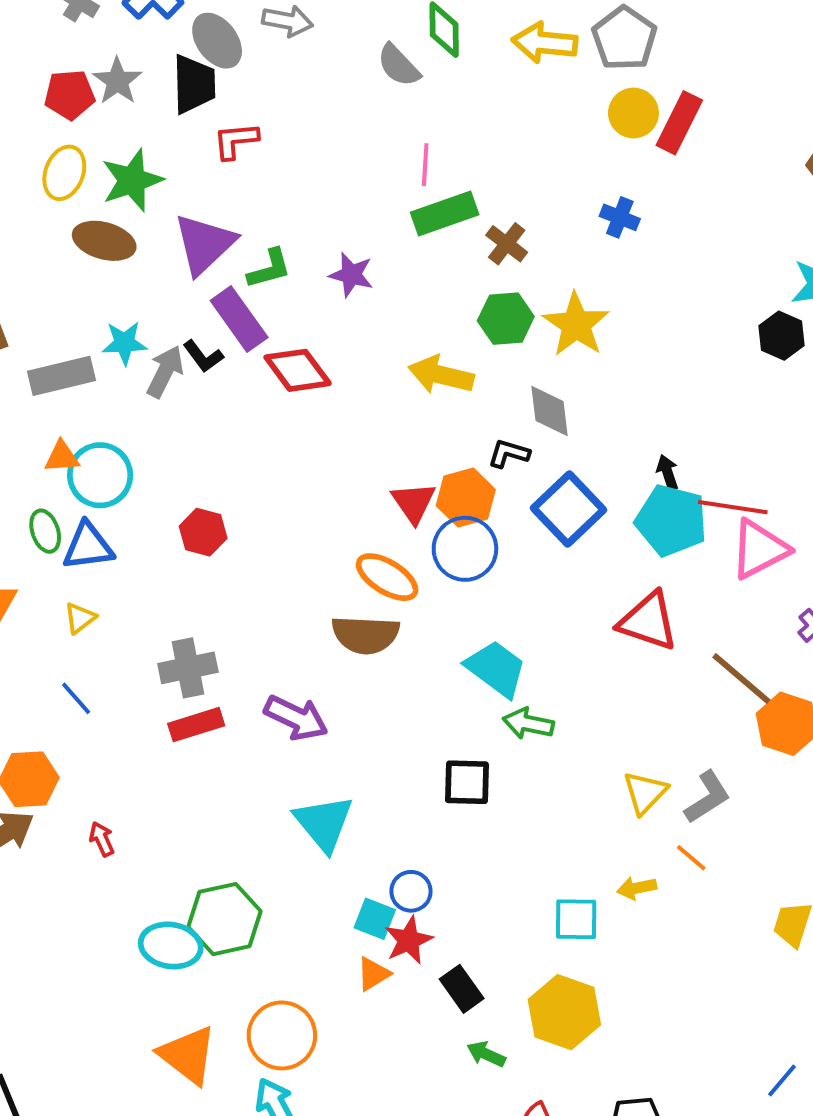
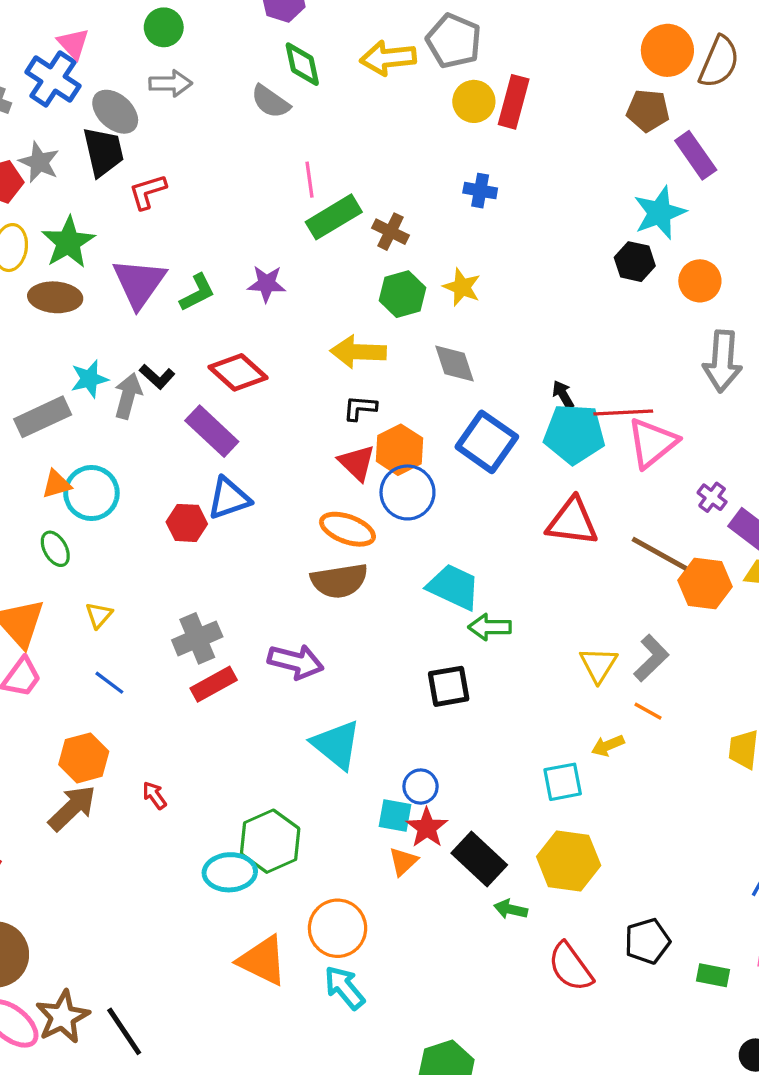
purple rectangle: (239, 319) -> (212, 431), moved
yellow star: (576, 325) -> (462, 287), size x0.7
black L-shape: (509, 453) -> (360, 408), moved
blue triangle: (88, 546) -> (229, 498), moved
black rectangle: (462, 989) -> (479, 859), size x1.4

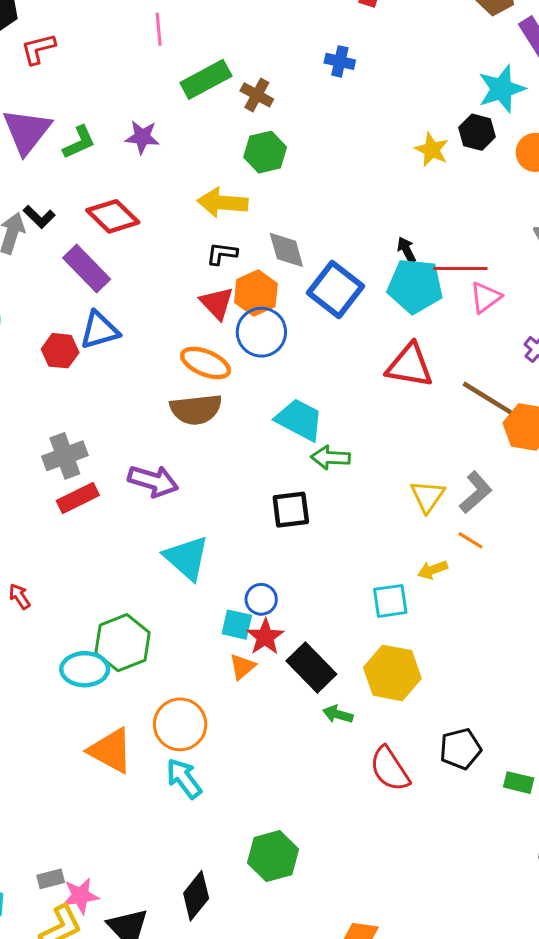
pink line: (309, 180) -> (159, 29), moved
yellow star: (462, 287) -> (432, 150), moved
gray diamond: (454, 363) -> (286, 250), moved
pink triangle: (652, 443) -> (485, 297), size x0.7

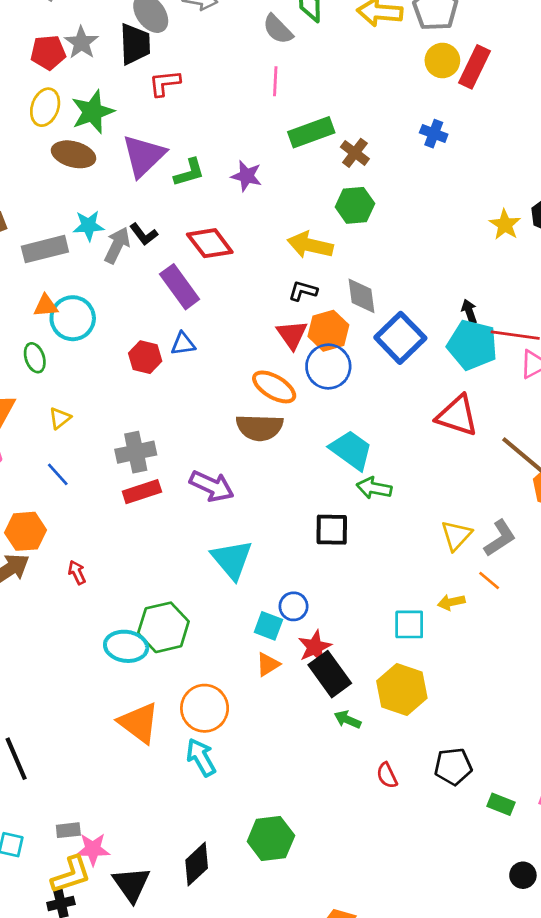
blue triangle: (99, 330) -> (183, 344), size x0.7
red star: (265, 637) -> (315, 647), moved
red semicircle: (390, 769) -> (387, 775), size x0.6

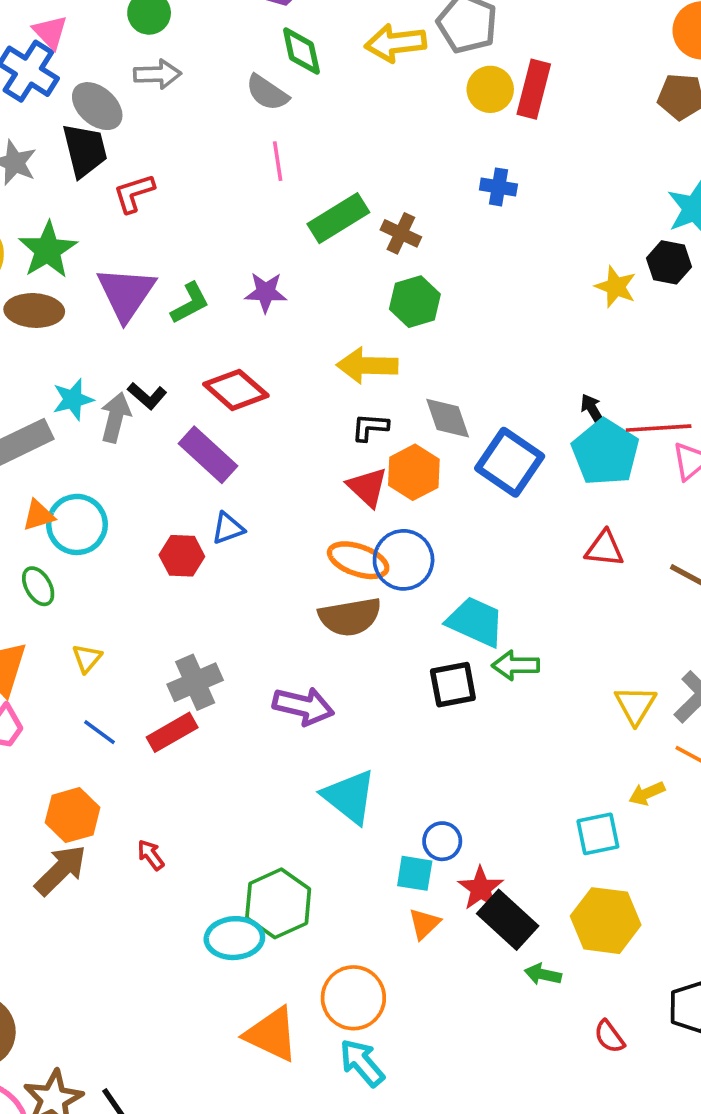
cyan pentagon: (472, 345) -> (605, 452), turned 30
blue circle: (328, 367) -> (404, 560), moved
red triangle: (457, 416) -> (604, 549), size x0.7
red rectangle: (142, 492) -> (172, 732), moved
black square: (332, 530) -> (453, 685), moved

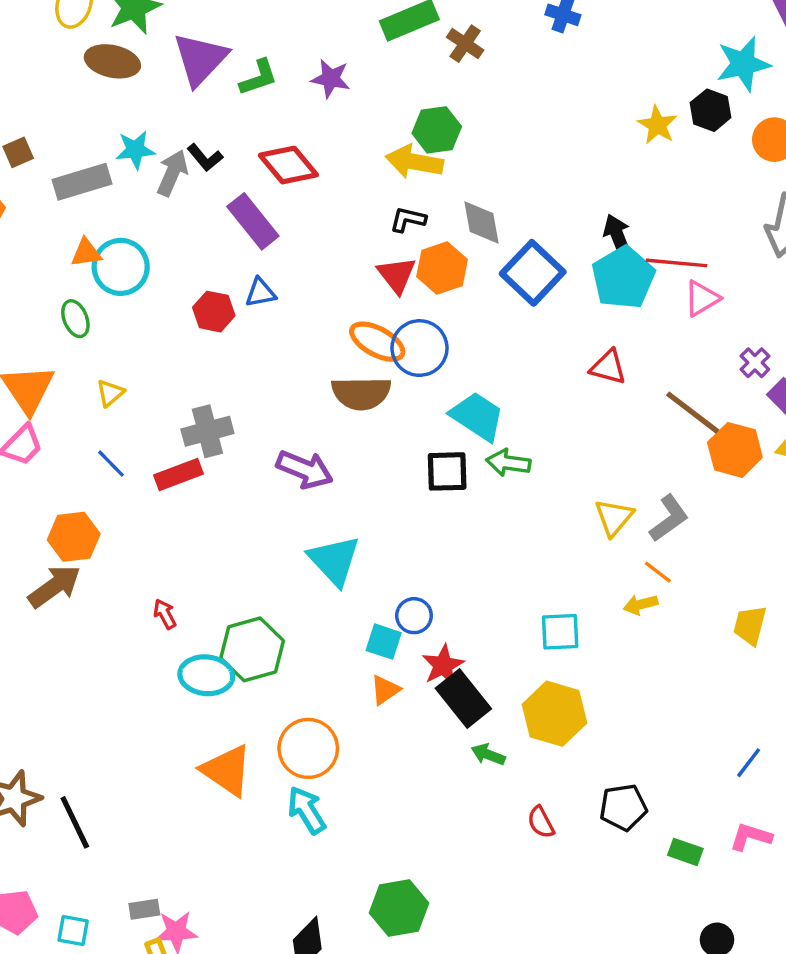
green hexagon: (415, 302) -> (437, 130), moved
black arrow: (592, 409) -> (618, 236), size x1.4
yellow arrow: (647, 793) -> (641, 605), moved
red arrow: (151, 855) -> (165, 614), moved

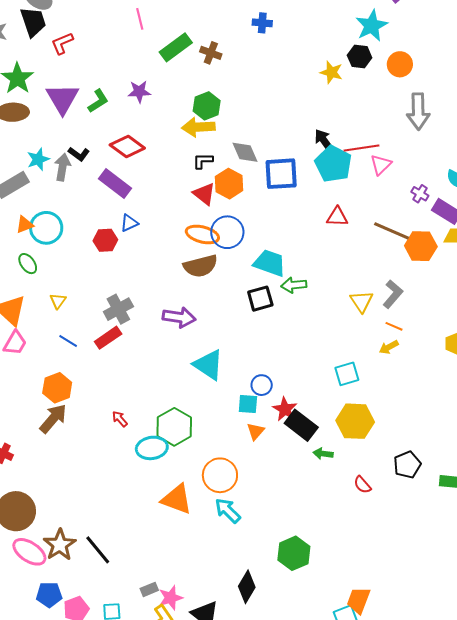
blue square: (533, 273) -> (281, 174), turned -33

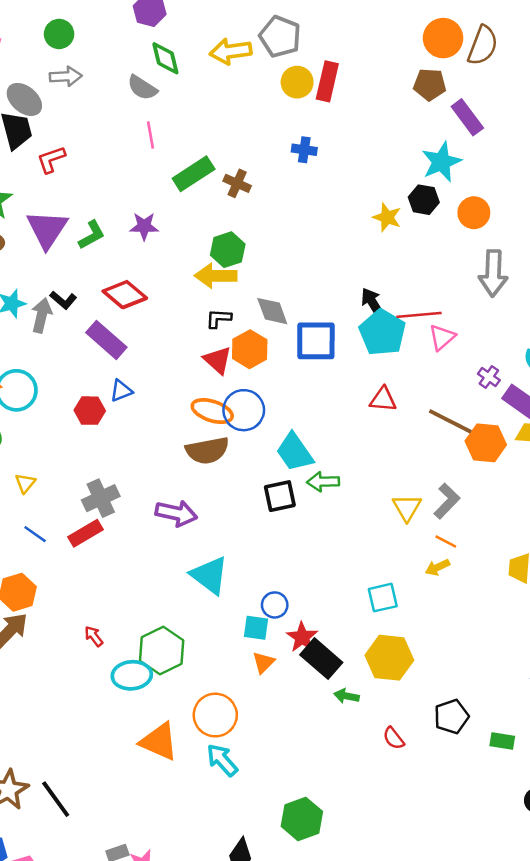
cyan trapezoid: (270, 263) -> (295, 452), turned -148

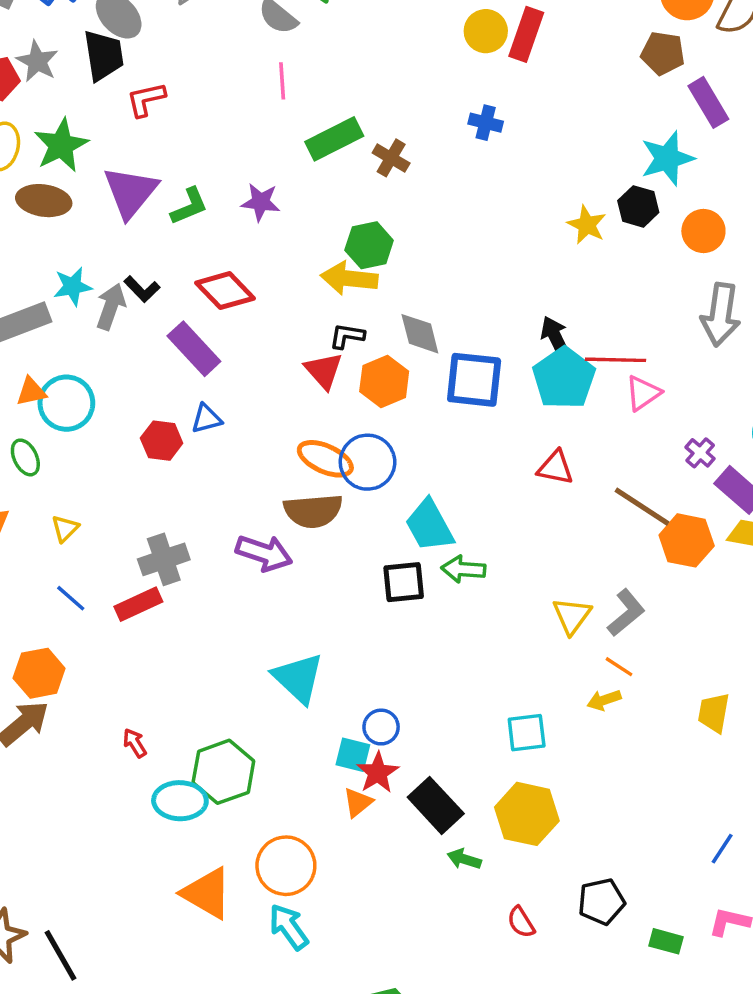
red triangle: (218, 360) -> (324, 371), moved
purple arrow: (176, 513) -> (264, 553), moved
red star: (302, 637) -> (378, 773), moved

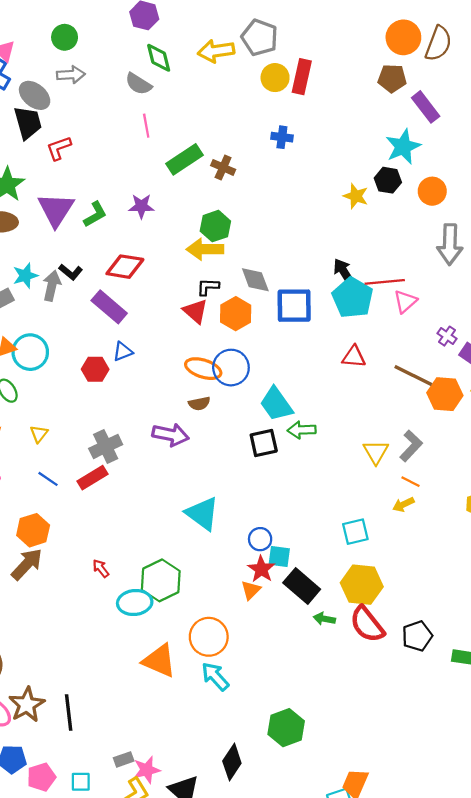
red diamond: (225, 291) -> (125, 267), turned -30
brown semicircle: (313, 511) -> (199, 403), size x0.6
cyan square: (353, 755) -> (279, 557), moved
red semicircle: (521, 922) -> (367, 624), moved, size x1.8
black line: (60, 955) -> (69, 712), turned 30

